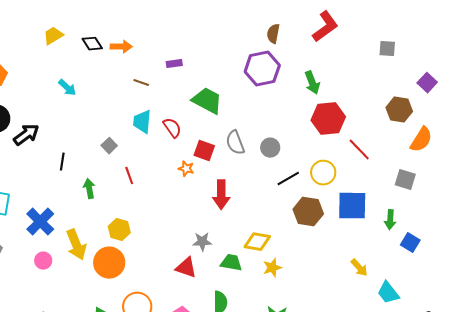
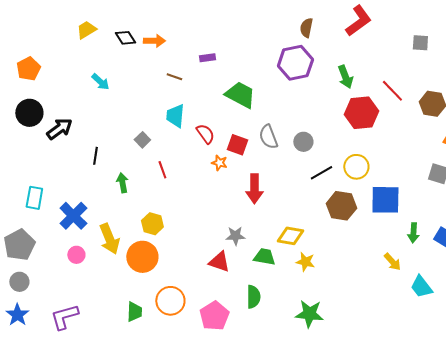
red semicircle: (172, 128) -> (205, 134), moved
red line: (359, 150) -> (392, 91), moved
green arrow: (390, 220) -> (413, 233), moved
yellow star: (272, 268) -> (305, 262), turned 30

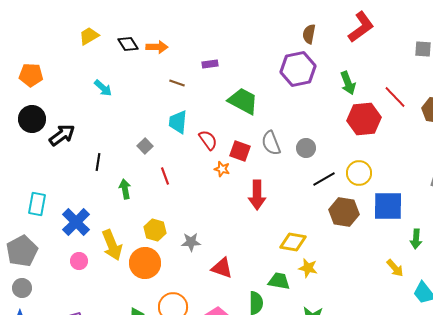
orange pentagon: (28, 69) -> (31, 75), turned 30
gray star: (235, 236) -> (191, 242), moved
green trapezoid: (264, 257) -> (279, 281), moved

